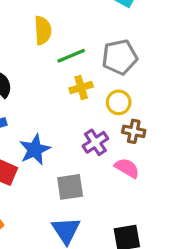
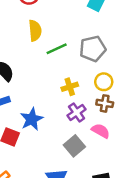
yellow cross: (81, 87) -> (70, 87), moved
yellow circle: (119, 102) -> (104, 82), moved
gray square: (70, 187) -> (74, 146), moved, turned -30

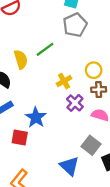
yellow semicircle: (35, 31) -> (21, 59), moved
gray pentagon: (93, 49) -> (75, 25), moved
gray square: (74, 146) -> (91, 145), moved

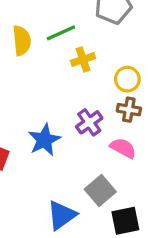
yellow cross: (64, 81) -> (83, 60), moved
blue star: (36, 117) -> (44, 140), moved
blue triangle: (69, 166) -> (62, 215), turned 30

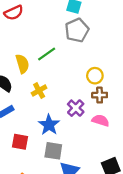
yellow cross: (83, 60) -> (39, 91), moved
gray square: (100, 191) -> (53, 151), moved, turned -30

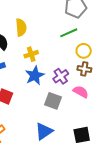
green line: (47, 54) -> (69, 33), moved
blue star: (49, 125) -> (35, 75), moved
gray square: (53, 151) -> (53, 101), moved

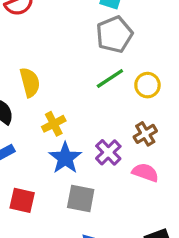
yellow circle: (84, 51) -> (147, 85), moved
brown cross: (84, 69) -> (145, 134), turned -32
gray square: (53, 101) -> (81, 198), moved

